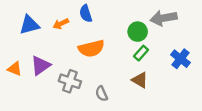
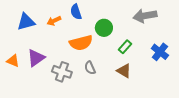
green circle: (138, 32) -> (104, 28), moved
gray semicircle: (102, 94) -> (90, 68), moved

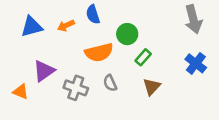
gray arrow: (145, 16) -> (193, 19), moved, turned -95
green rectangle: (125, 47) -> (143, 57), moved
orange triangle: (13, 61) -> (21, 92), moved
brown triangle: (124, 71) -> (152, 87), turned 42

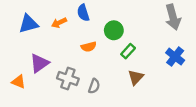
orange semicircle: (99, 52) -> (89, 47), size x0.6
gray semicircle: (110, 83) -> (94, 86), moved, turned -136

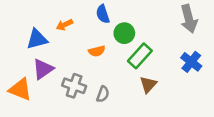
blue semicircle: (83, 13) -> (103, 14), moved
blue triangle: (28, 24) -> (37, 39), moved
green rectangle: (128, 51) -> (140, 56), size x1.5
orange triangle: (19, 82) -> (20, 89), size x1.5

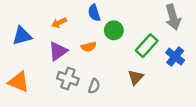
blue triangle: (37, 39) -> (22, 36), moved
green rectangle: (140, 56) -> (147, 46), moved
purple triangle: (43, 69) -> (58, 51), moved

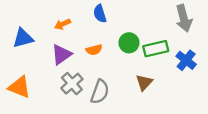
green circle: (114, 30) -> (129, 43), moved
green rectangle: (147, 46) -> (156, 49), turned 35
gray cross: (68, 78) -> (72, 84), turned 30
gray semicircle: (94, 86) -> (100, 92), size x1.5

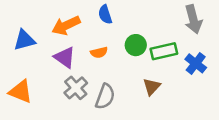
orange arrow: (63, 24) -> (66, 25), size x1.6
purple triangle: (61, 54) -> (65, 57), turned -50

